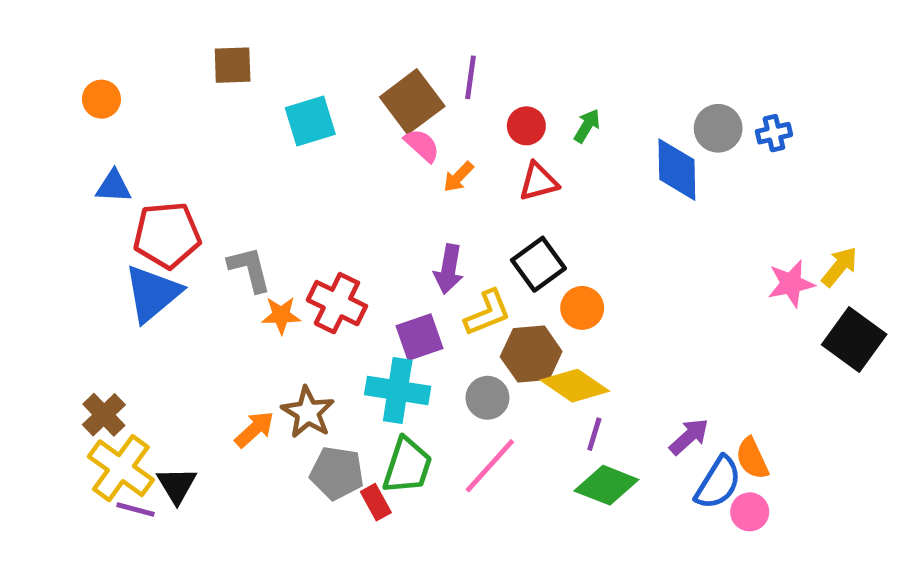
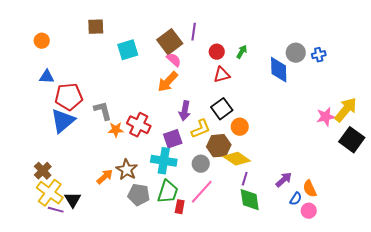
orange arrow: (458, 177) -> (168, 82), moved, size x1.6
yellow arrow: (840, 267) -> (346, 110), size x1.5
blue semicircle: (718, 483) -> (296, 199), size x0.6
green diamond: (606, 485) -> (250, 200), turned 60
red rectangle: (376, 502) -> (180, 207), moved, turned 40

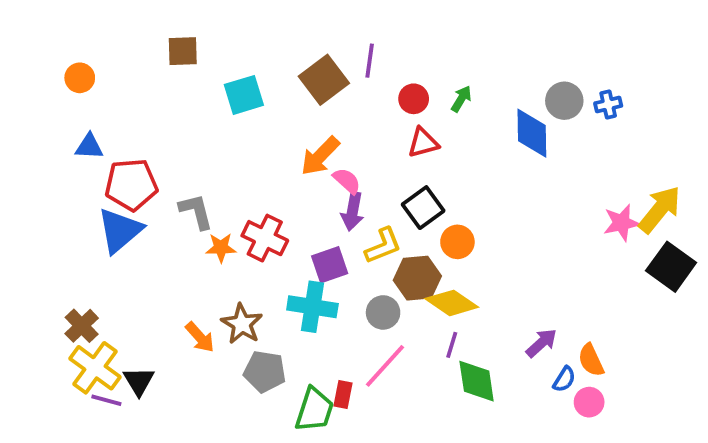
pink semicircle: (174, 60) -> (347, 181), moved
orange arrow: (105, 177) -> (200, 337), turned 90
purple line: (245, 179) -> (452, 345), moved
green trapezoid: (168, 192) -> (314, 410), moved

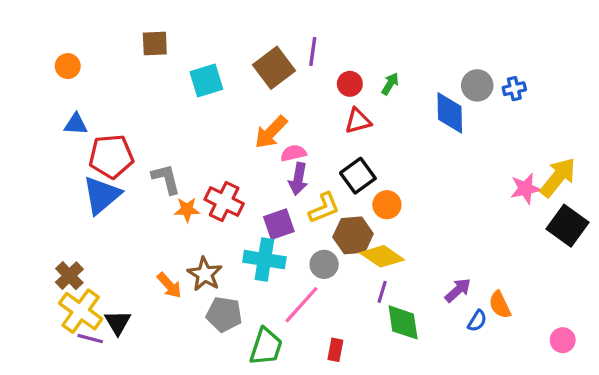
pink semicircle: (347, 181) -> (293, 153), turned -55
pink line: (385, 366) -> (301, 305), moved
red rectangle: (343, 394) -> (335, 350), moved
pink circle: (589, 402) -> (563, 340), moved

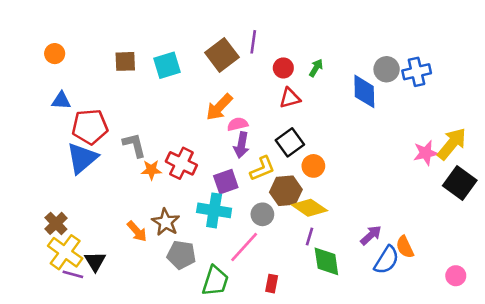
brown square: (155, 43) -> (125, 61), moved
blue cross: (514, 89) -> (417, 72), size x1.5
blue semicircle: (477, 321) -> (387, 260), size x1.6

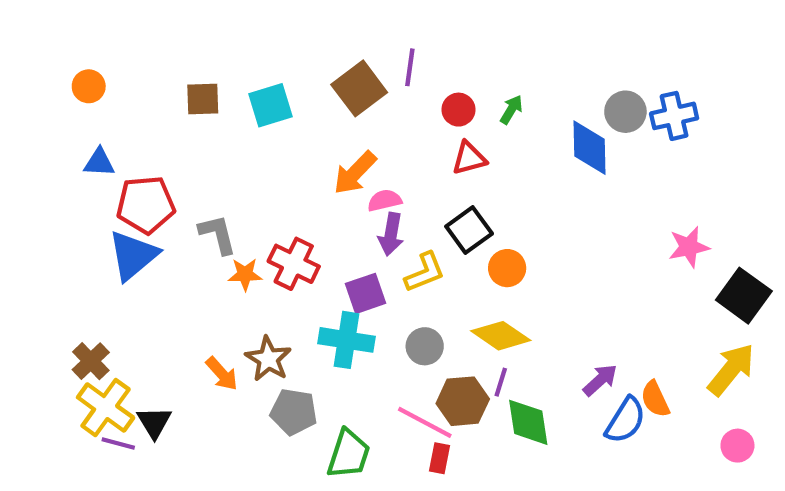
yellow arrow: (452, 144) -> (731, 370), moved
brown hexagon: (286, 191) -> (463, 401), moved
pink line: (244, 247) -> (425, 422), moved, turned 76

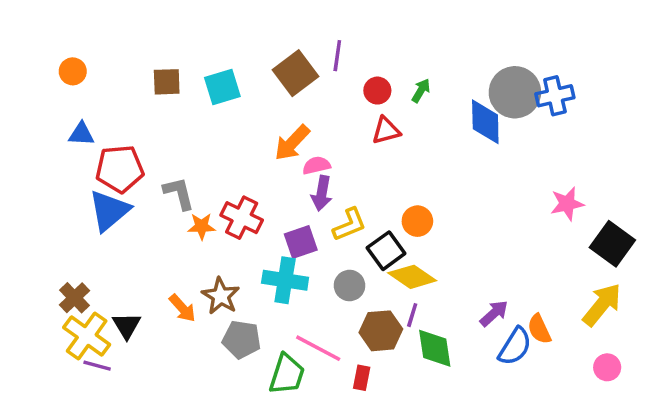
gray circle: (625, 112) -> (515, 92), size x1.5
black square: (469, 230) -> (386, 251), moved
black triangle: (154, 422) -> (127, 326), moved
pink line: (425, 422) -> (318, 348), moved

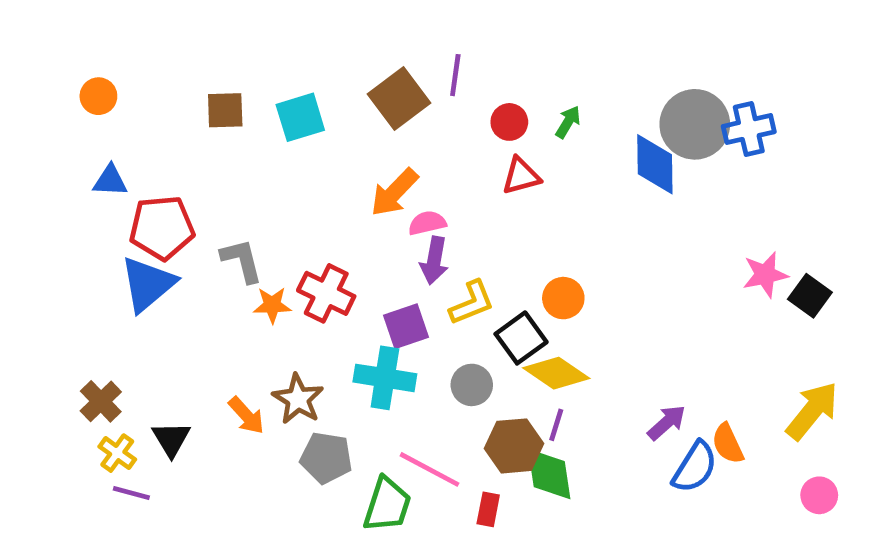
black square: (612, 244) -> (810, 296), moved, size x0.7
yellow cross: (87, 336) -> (117, 453), size x0.6
green diamond: (435, 348) -> (549, 474), moved

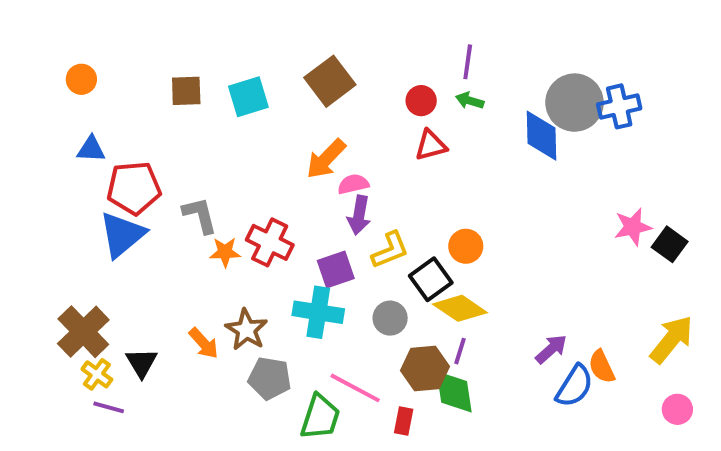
purple line: (455, 75) -> (468, 62), moved
green arrow: (568, 122) -> (470, 101), turned -104
brown cross: (101, 401) -> (83, 332), size x1.5

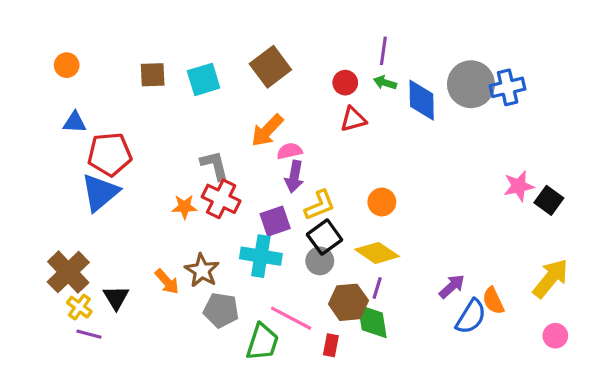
blue diamond: (541, 136) -> (422, 100), moved
gray L-shape: (200, 215) -> (215, 165), moved
black square: (431, 279) -> (325, 237), moved

